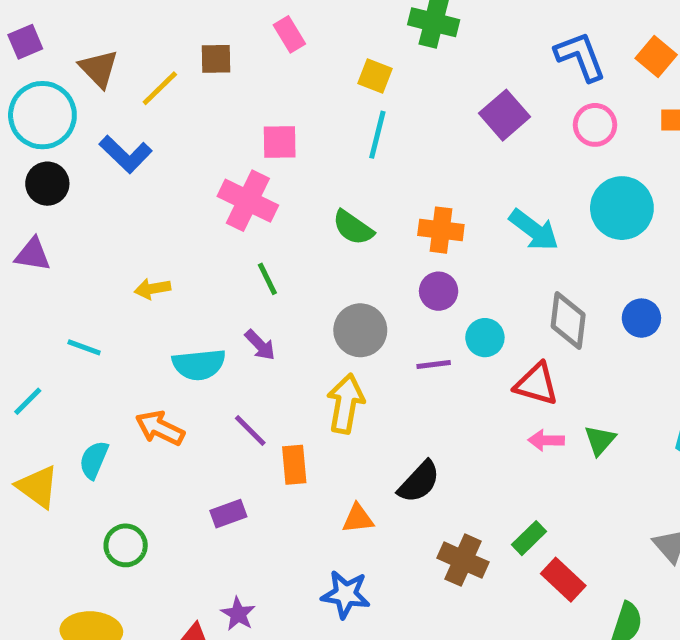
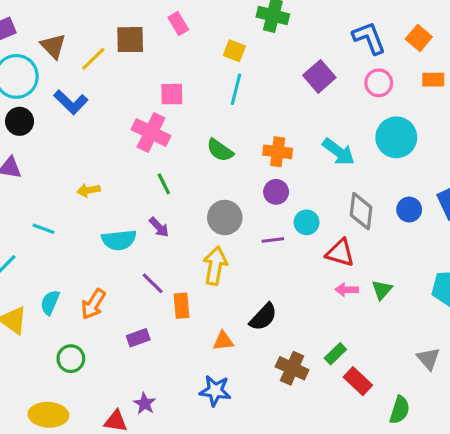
brown square: (216, 59) -> (130, 40), size x1.4
orange arrow: (160, 428) -> (93, 304), moved, turned -84

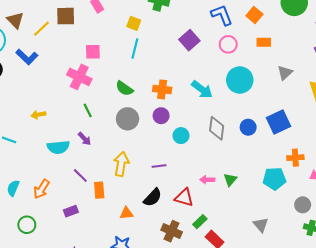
gray circle: (225, 218) -> (128, 119), moved
purple line: (273, 240) -> (159, 166), moved
red triangle: (340, 253) -> (184, 197), moved

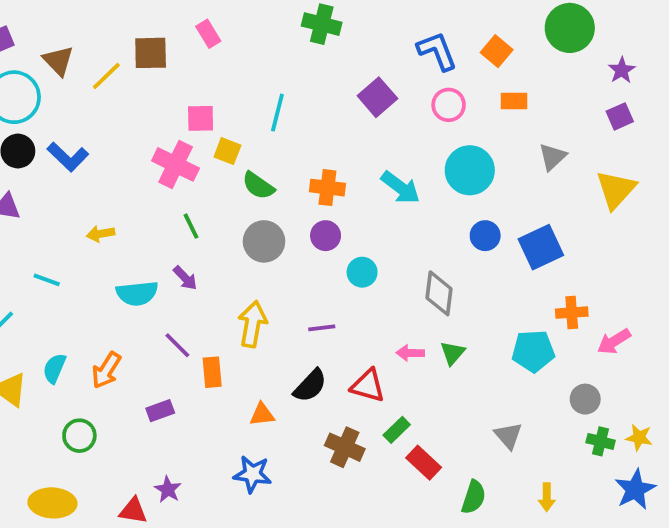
yellow square: (134, 23) -> (227, 151), moved
blue L-shape: (27, 57) -> (68, 157), moved
blue circle: (248, 127) -> (485, 236), moved
gray diamond: (217, 128) -> (439, 293), moved

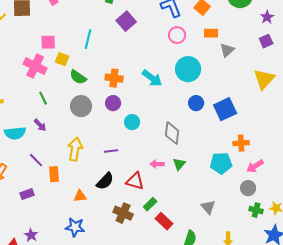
purple square: (377, 97) -> (126, 21), moved
gray triangle: (552, 157) -> (227, 50), moved
pink arrow: (614, 341) -> (255, 166), moved

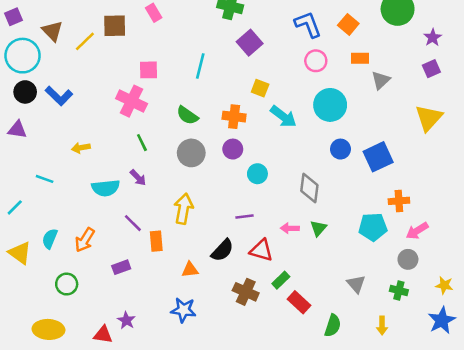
yellow square: (62, 59) -> (260, 88), moved
purple line: (111, 151) -> (244, 217), moved
green cross: (256, 210) -> (399, 291), moved

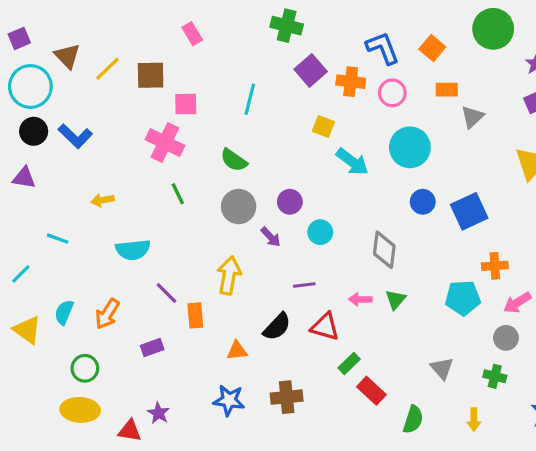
brown square: (115, 26) -> (151, 75), moved
orange cross: (234, 117) -> (351, 82), moved
purple arrow: (138, 178) -> (271, 237), moved
brown cross: (246, 292) -> (287, 397), moved, turned -30
yellow ellipse: (48, 329) -> (80, 410), moved

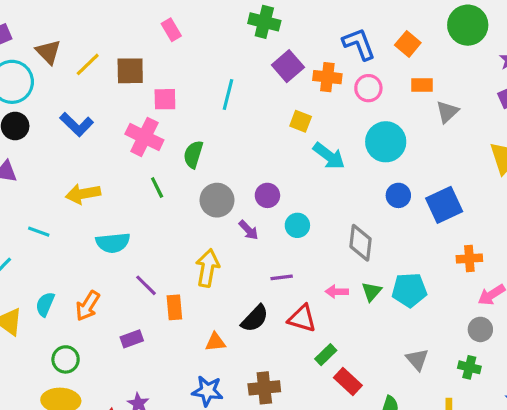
blue L-shape: (75, 136) -> (77, 124), moved
green semicircle: (234, 160) -> (193, 154), moved, turned 72
yellow arrow: (102, 200) -> (83, 194), size x1.5
cyan pentagon: (463, 298) -> (409, 290), moved

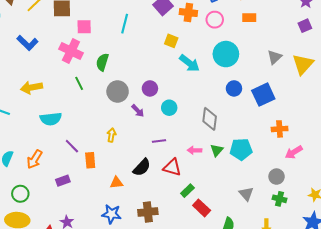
gray triangle: (447, 112) -> (274, 57), moved
yellow arrow: (208, 268) -> (111, 135), size x0.6
gray circle: (480, 329) -> (277, 177), moved

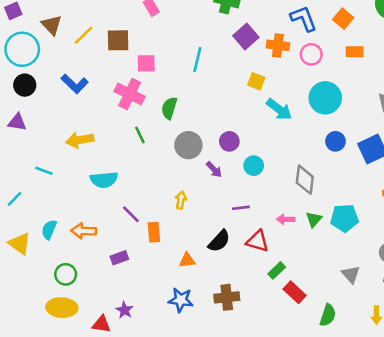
orange arrow: (35, 159) -> (84, 231), turned 60

